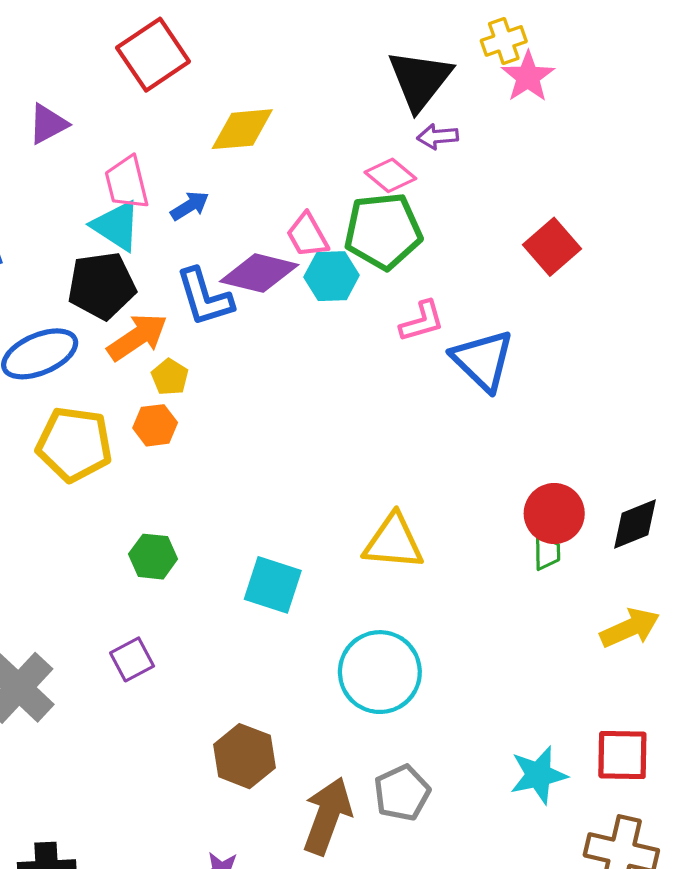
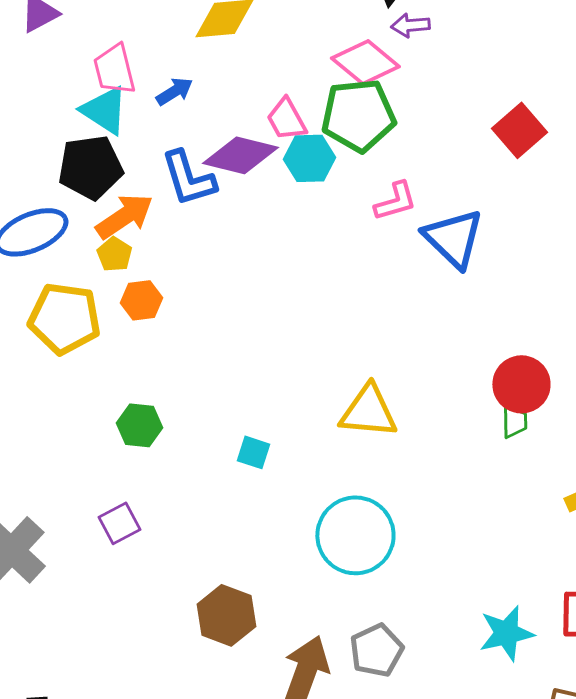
pink diamond: (390, 175) -> (365, 62), size x1.4
yellow pentagon: (170, 377) -> (114, 254), moved
cyan square: (273, 585) -> (253, 452), size x0.6

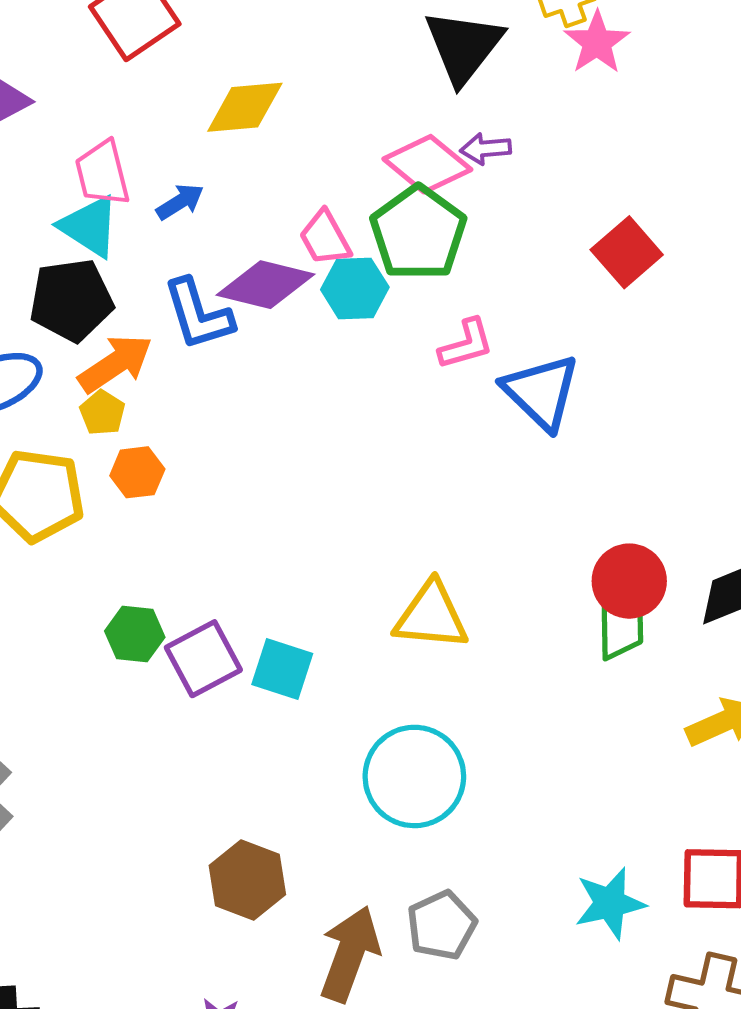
purple arrow: (410, 25) -> (486, 149), moved
green pentagon: (358, 115) -> (418, 233), turned -30
green trapezoid: (514, 421) -> (620, 629), size x1.4
cyan square: (253, 452) -> (282, 669), size x1.4
purple square: (119, 523) -> (203, 659), moved, size x1.4

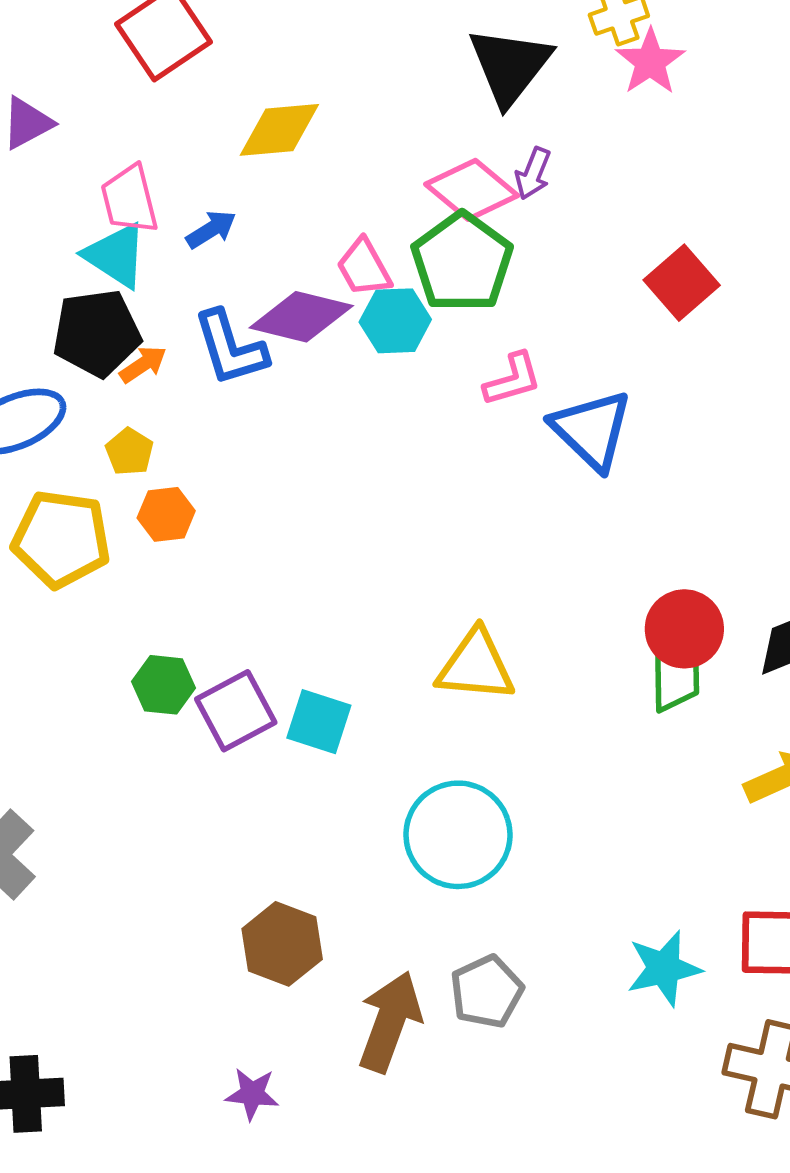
purple arrow: (486, 149) -> (533, 174), turned -63
orange arrow: (115, 364) -> (143, 364), moved, size x0.6

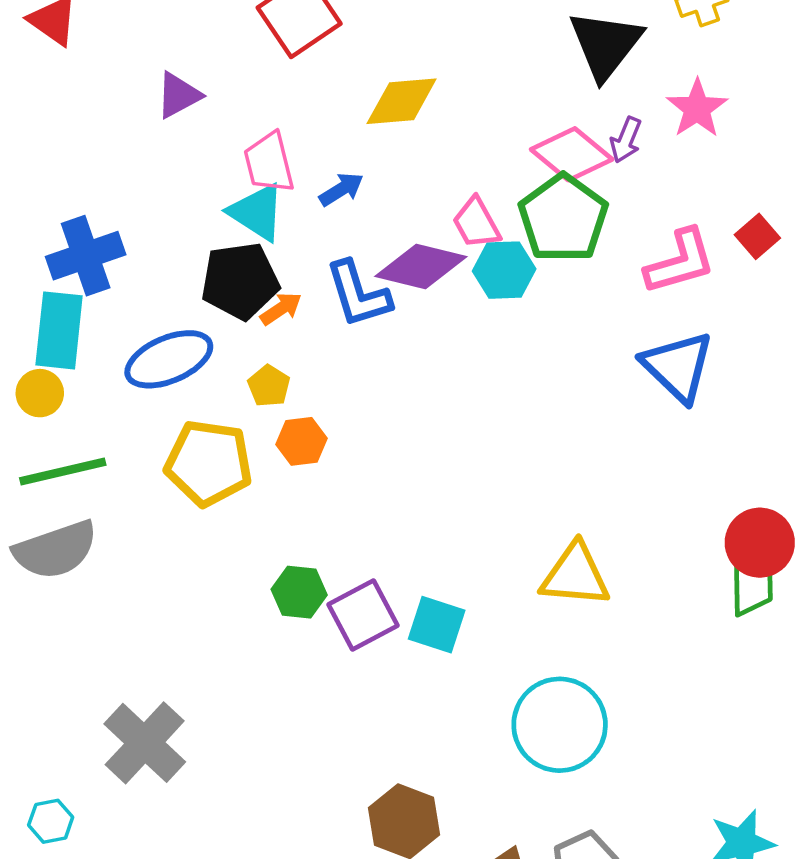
pink star: (650, 62) -> (697, 108), moved
red square: (682, 283) -> (757, 236), size x0.7
pink L-shape: (513, 379) -> (680, 262), moved, size x1.4

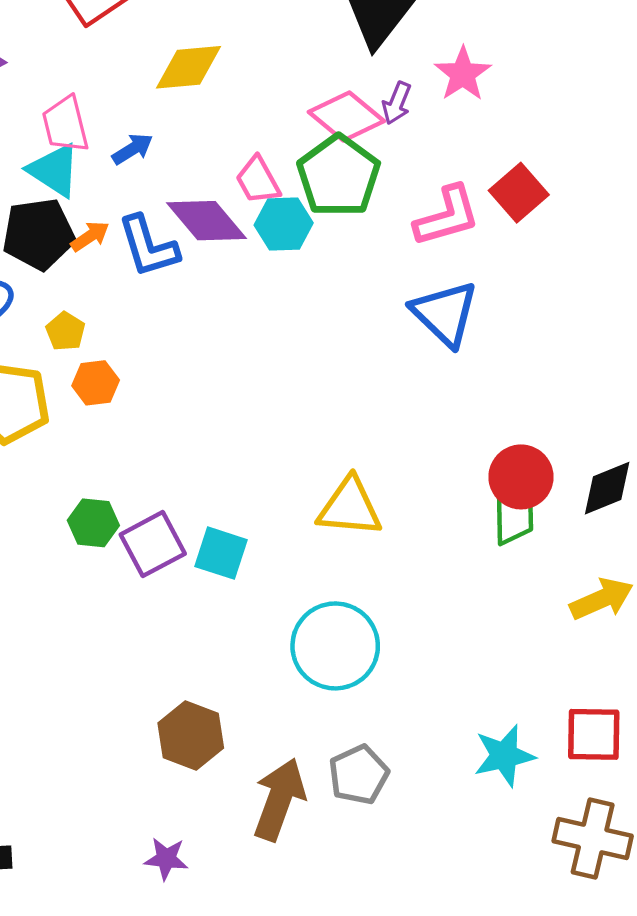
red square: (757, 236) -> (519, 193), size x1.4
purple diamond: (421, 266) -> (206, 221), turned 36
orange arrow: (281, 309) -> (90, 236), moved

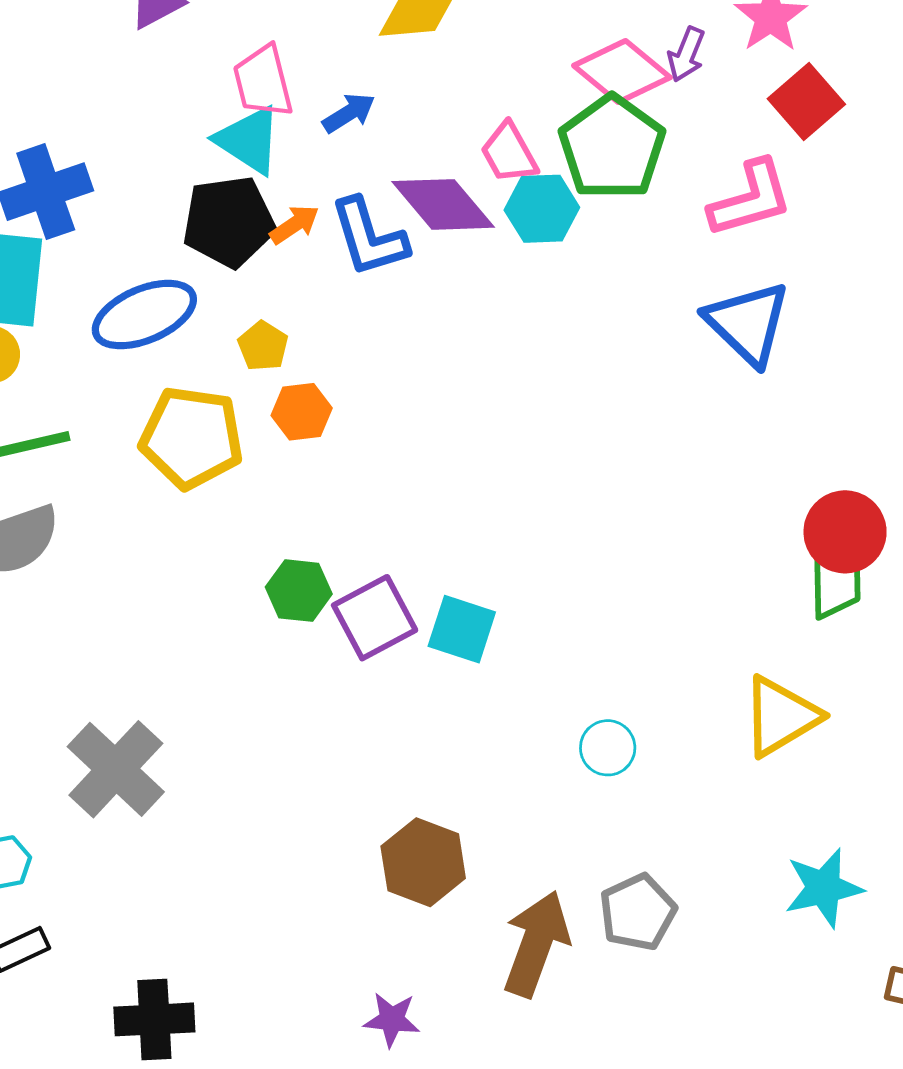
red square: (519, 193) -> (806, 101), moved
yellow triangle: (350, 507) -> (781, 716), moved, turned -36
cyan circle: (335, 646) -> (608, 748), size x0.5

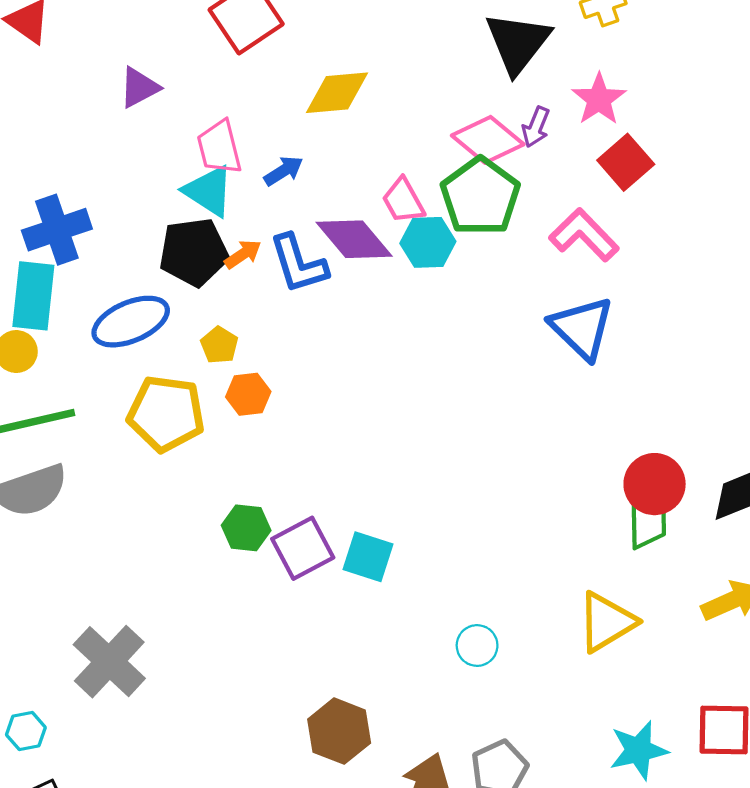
pink L-shape: (751, 199) -> (584, 235), turned -118

